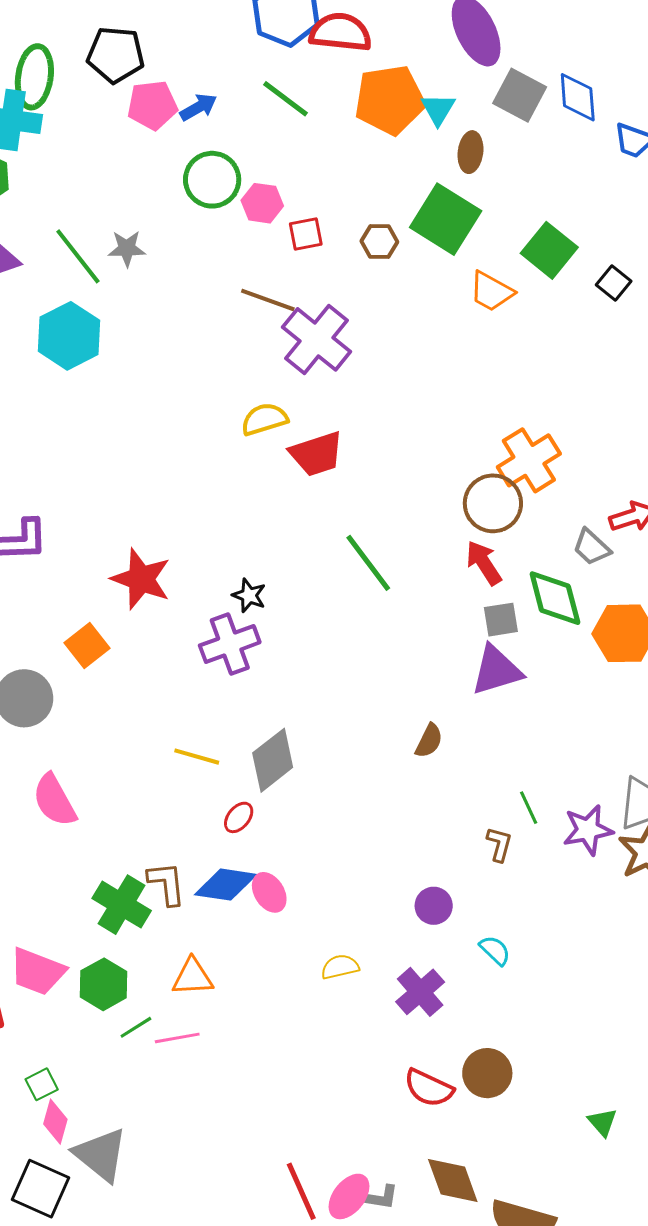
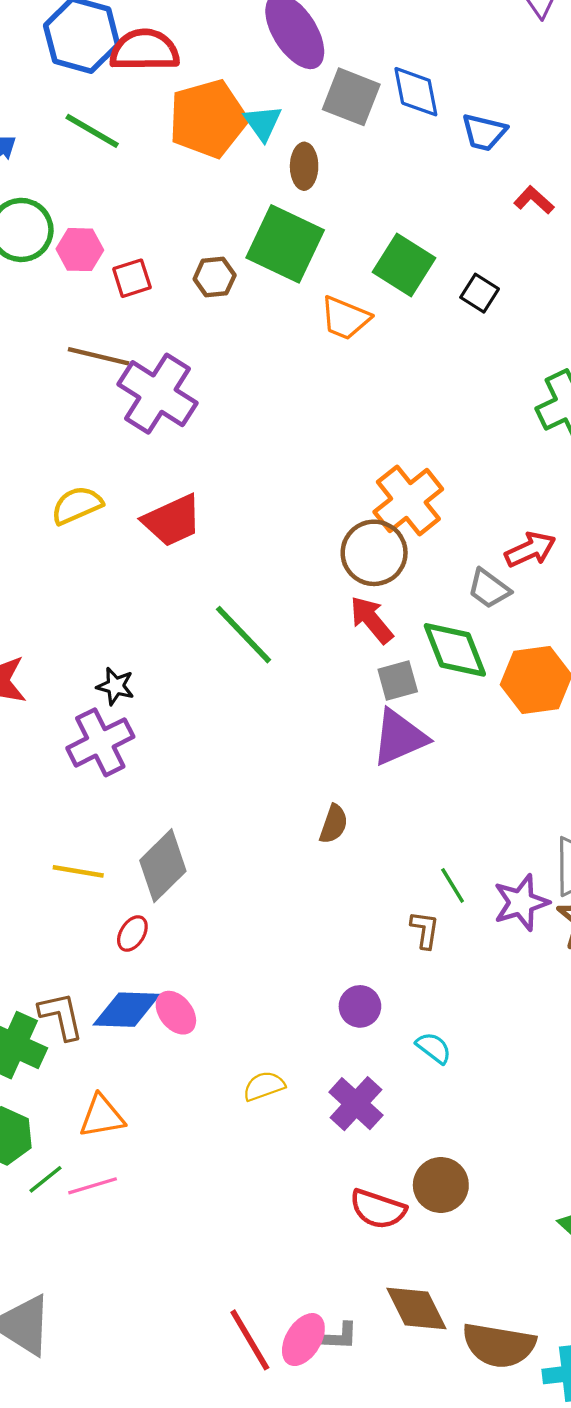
yellow semicircle: (264, 419) -> (77, 505), moved

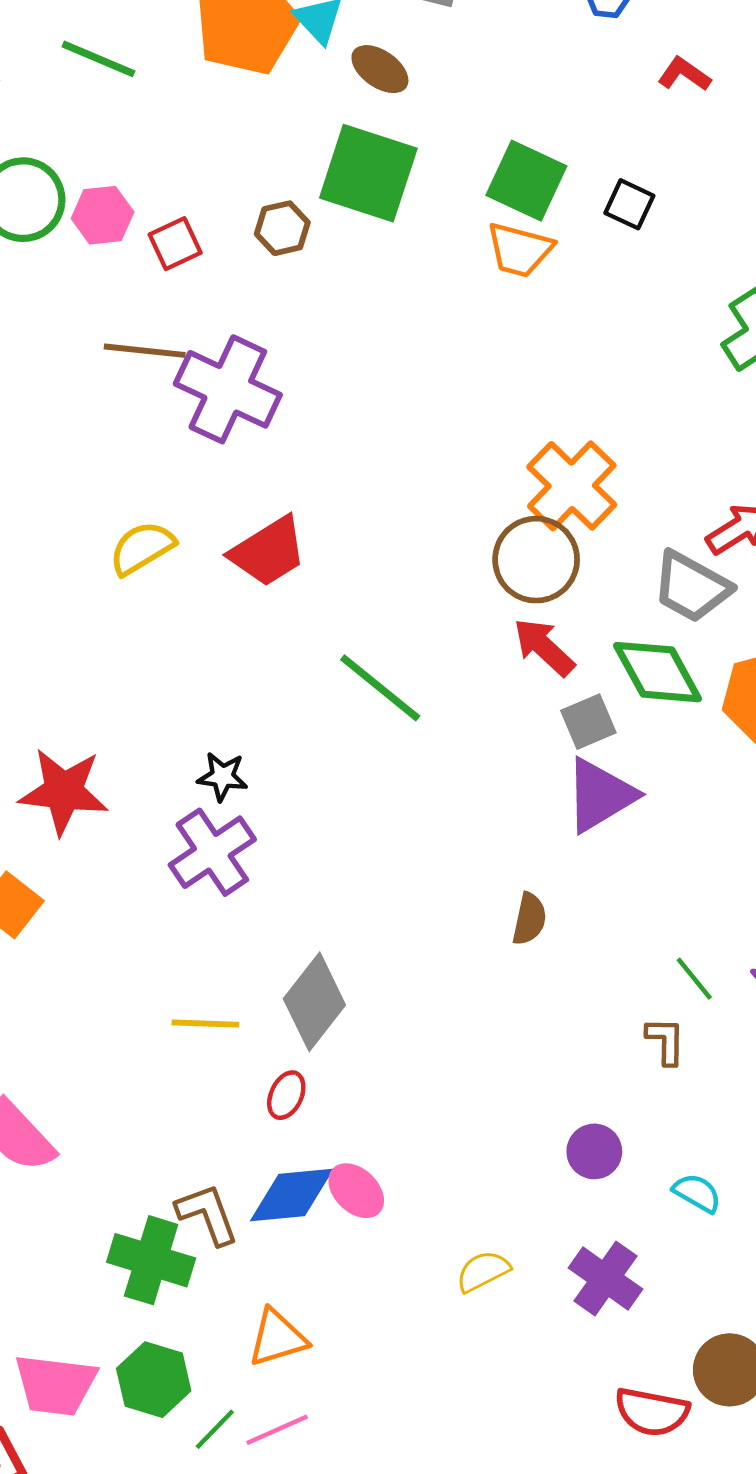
brown ellipse: (304, 166) -> (380, 69), turned -48
orange trapezoid: (345, 318) -> (520, 250), moved
gray trapezoid: (489, 589) -> (691, 587), size x1.4

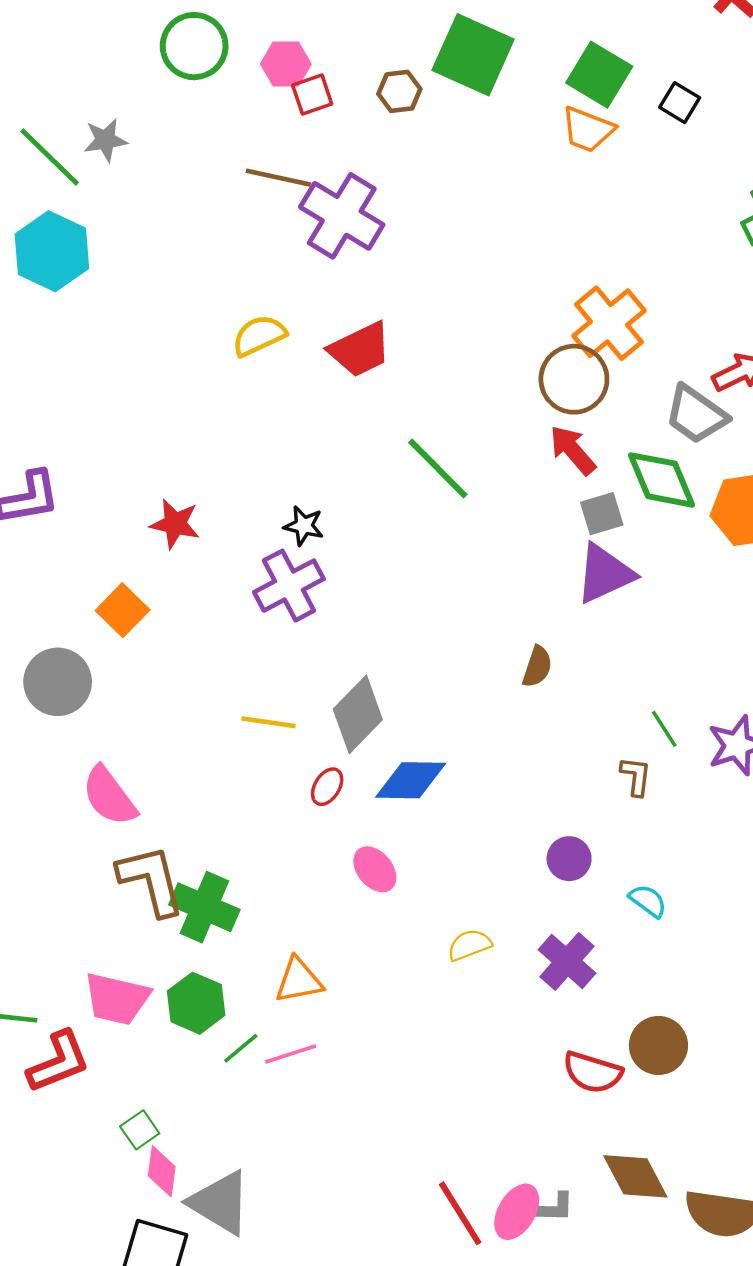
pink hexagon: (103, 215) -> (286, 64), moved
red star: (63, 791) -> (175, 524), size x0.7
blue diamond: (292, 1195) -> (411, 780), moved
brown L-shape: (207, 1214) -> (151, 880), moved, size x1.4

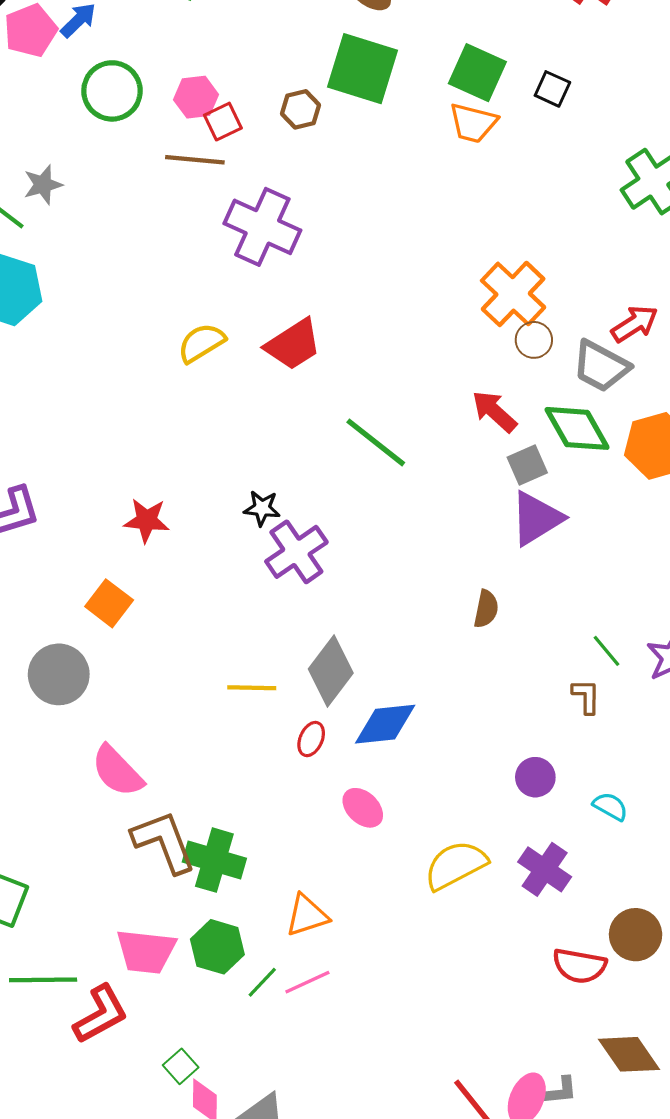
brown line: (278, 178) -> (195, 160), moved
brown circle: (574, 379) -> (534, 340), moved, size x0.6
purple cross: (289, 586) -> (296, 552), moved
yellow semicircle: (469, 945) -> (456, 865), size x1.6

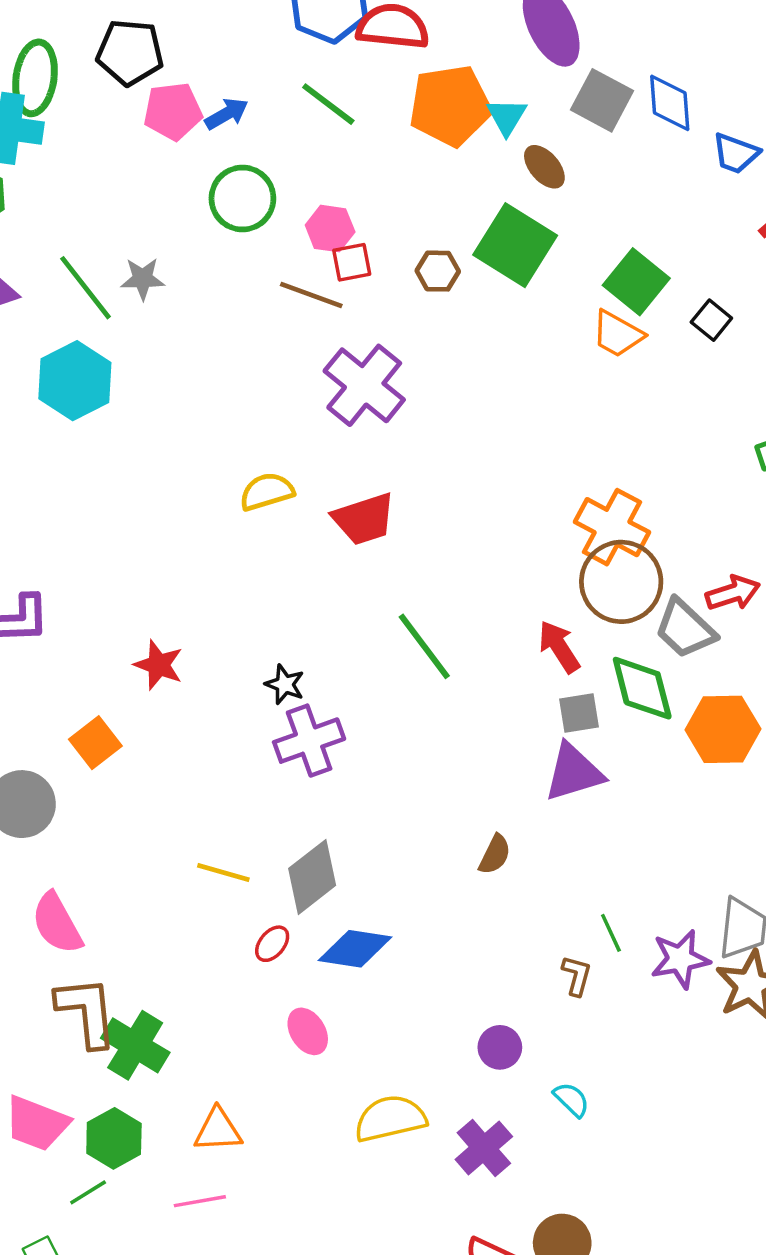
orange cross: (513, 294) -> (612, 527), turned -30
brown circle: (534, 340) -> (621, 582), size x2.0
green line: (262, 982) -> (88, 1192), moved

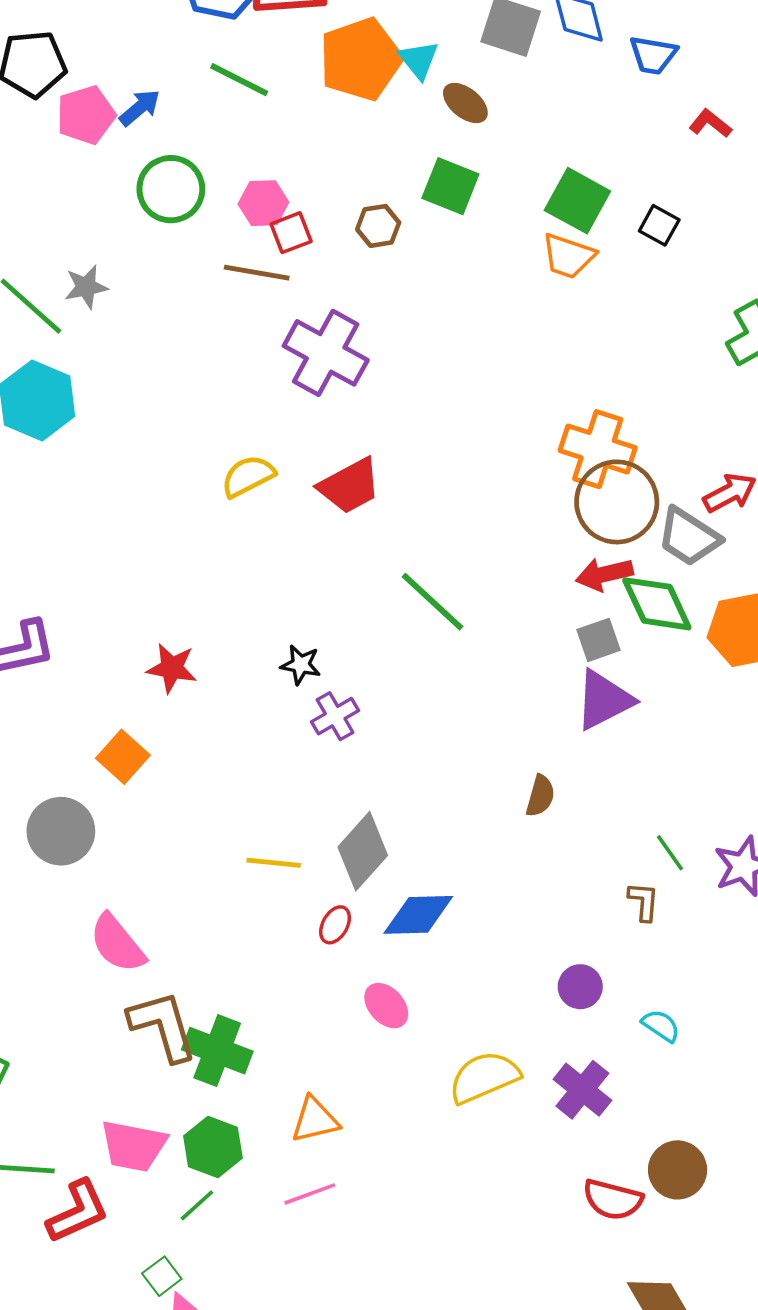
green square: (515, 245) -> (450, 186), size x0.7
red arrow: (559, 647) -> (604, 574), moved, turned -60
purple cross: (309, 741) -> (335, 716), size x0.7

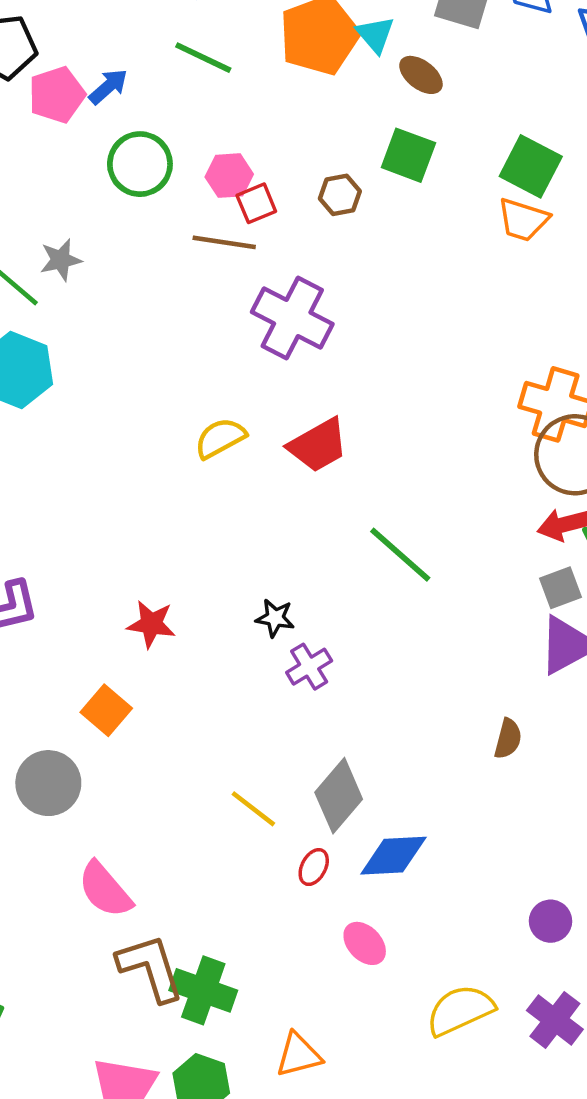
yellow line: (274, 863) -> (253, 809), turned 33

